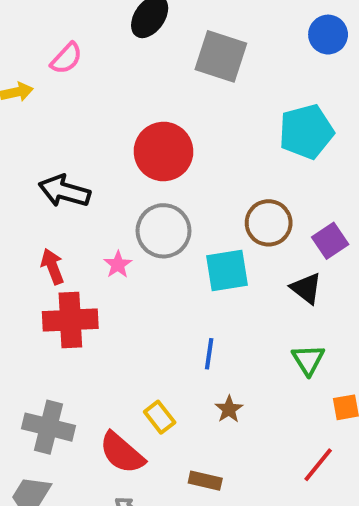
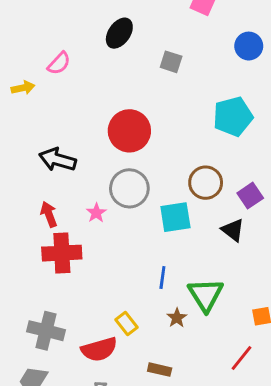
gray square: (221, 56) -> (171, 62), size x0.6
green triangle: (308, 360) -> (206, 295), moved, size x1.5
red semicircle: (122, 453) -> (99, 349), turned -57

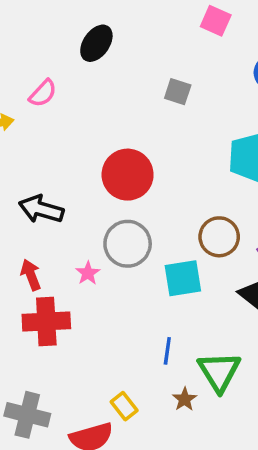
black ellipse: (119, 33) -> (96, 43), moved

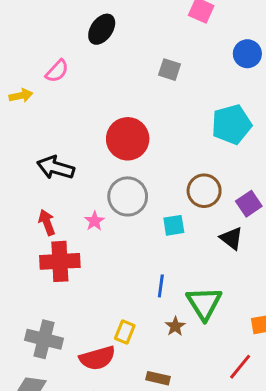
cyan square: (183, 278) -> (174, 225), size x0.7
yellow rectangle: (124, 406) -> (125, 332), turned 60

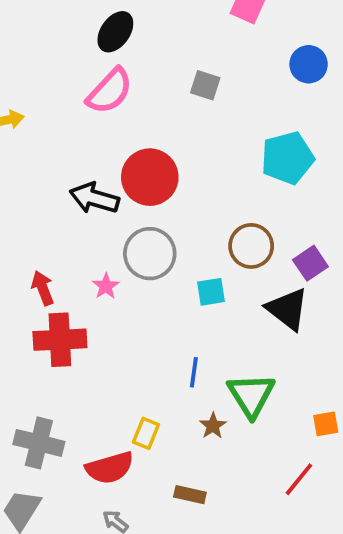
pink semicircle: (57, 71) -> (110, 91), moved, size x1.5
black arrow: (56, 168) -> (94, 198), moved
black triangle: (231, 238) -> (287, 309), size x1.4

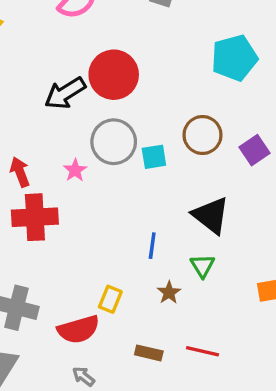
black arrow: (94, 198) -> (65, 93), turned -48
cyan square: (211, 292) -> (154, 157), moved
black triangle: (287, 309) -> (211, 215), moved
green triangle: (251, 395) -> (202, 266), size x0.6
red line: (299, 479) -> (202, 351), moved, turned 64

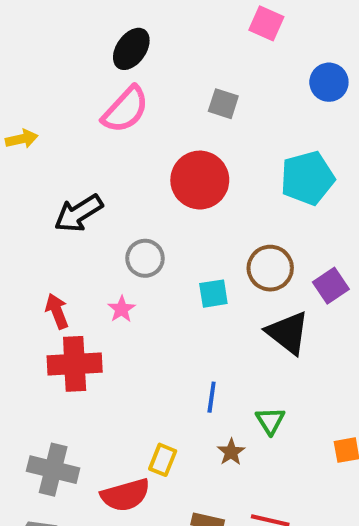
red circle: (114, 75) -> (200, 180), moved
black arrow: (65, 93) -> (78, 213), moved
gray circle: (114, 142) -> (145, 258), moved, size x0.7
black triangle: (211, 215) -> (288, 333), moved

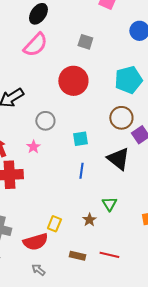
brown circle: (270, 268) -> (121, 118), moved
blue line: (212, 397) -> (81, 171), moved

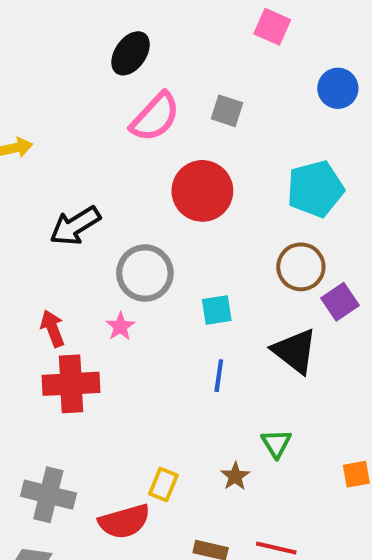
pink semicircle: (35, 45) -> (155, 117), moved
gray circle: (45, 121) -> (145, 273), size x1.4

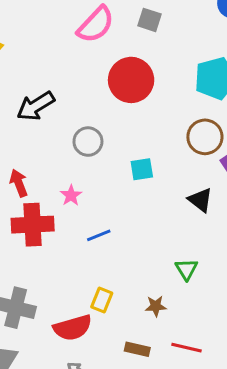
gray circle: (145, 273) -> (88, 142), size x0.7
pink star: (120, 326) -> (71, 195), moved
black triangle: (295, 351) -> (200, 200), size x0.7
blue line: (219, 376) -> (99, 235), moved, turned 60
brown star: (235, 476) -> (156, 306), moved, turned 30

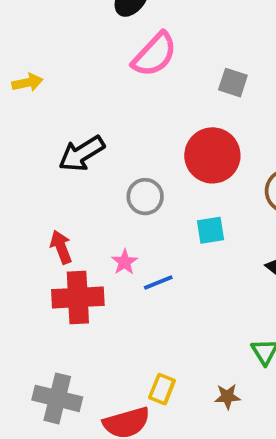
gray square: (150, 20) -> (233, 83), moved
red circle: (131, 80) -> (212, 155), moved
blue line: (99, 235) -> (158, 283), moved

